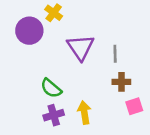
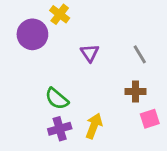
purple triangle: (81, 47) -> (90, 53), size x0.6
gray line: (115, 54) -> (140, 54), moved, turned -30
yellow arrow: (84, 113) -> (94, 126), turned 30

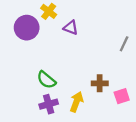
purple triangle: (90, 53) -> (71, 28), moved, turned -35
gray line: (140, 54) -> (124, 44), moved, turned 56
brown cross: (135, 92) -> (100, 83), moved

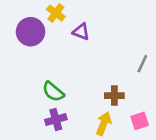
gray line: (124, 44) -> (142, 64), moved
pink square: (122, 96) -> (140, 121), moved
yellow arrow: (76, 102) -> (104, 124), moved

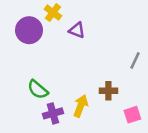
green semicircle: (53, 92) -> (38, 89), moved
yellow arrow: (104, 124) -> (81, 106), moved

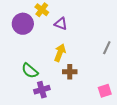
brown cross: (108, 91) -> (70, 72), moved
yellow arrow: (81, 106) -> (60, 53), moved

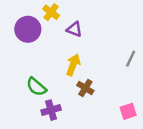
brown cross: (70, 72) -> (85, 88), turned 32

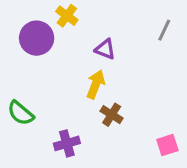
purple triangle: (74, 29) -> (105, 49), moved
gray line: (131, 59) -> (164, 30), moved
green semicircle: (36, 87) -> (21, 113), moved

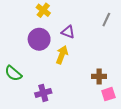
purple circle: (37, 38) -> (39, 39), moved
brown cross: (112, 115) -> (99, 76), moved, turned -32

